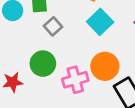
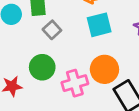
cyan square: (100, 22) -> (99, 25), turned 30

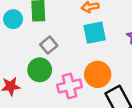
gray square: (52, 30) -> (49, 45), moved

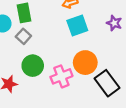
gray square: (49, 45) -> (23, 36), moved

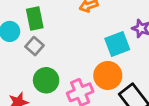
cyan square: (77, 25) -> (117, 44), moved

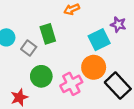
green rectangle: (35, 18) -> (48, 34), moved

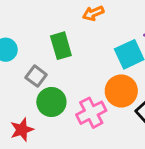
gray square: (29, 48) -> (36, 76), moved

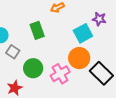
gray square: (36, 76) -> (13, 52), moved

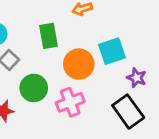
purple star: (99, 19) -> (137, 78), moved
orange circle: (79, 58) -> (79, 64), moved

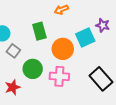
purple star: (137, 78) -> (103, 25), moved
pink cross: (70, 102) -> (59, 76), turned 30

